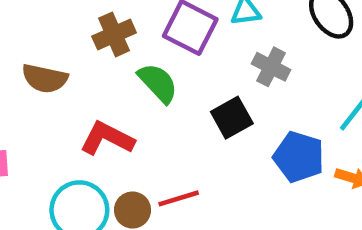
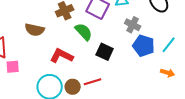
black square: (232, 118) -> (105, 52), moved, turned -36
blue pentagon: (299, 157) -> (144, 46), moved

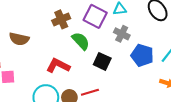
gray cross: (133, 25) -> (122, 34), moved
brown semicircle: (35, 30) -> (19, 39), moved

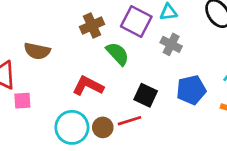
blue pentagon: (142, 55) -> (191, 90), moved, turned -30
black square: (102, 61) -> (146, 95), moved

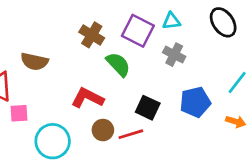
brown cross: (92, 26) -> (92, 35), turned -35
cyan circle: (72, 127) -> (53, 141), moved
brown circle: (103, 127) -> (103, 130), moved

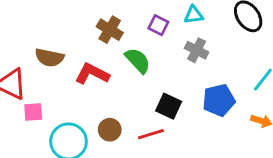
purple square: (138, 31) -> (158, 25), size x0.6
red L-shape: (88, 98) -> (92, 74), moved
brown circle: (103, 130) -> (110, 130), moved

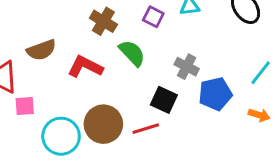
gray cross: (197, 50) -> (187, 67), moved
brown semicircle: (49, 58) -> (41, 50), turned -32
brown circle: (110, 130) -> (103, 124), size x1.6

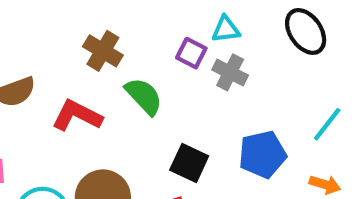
purple square: (153, 17) -> (191, 53), moved
gray cross: (187, 67) -> (230, 72), moved

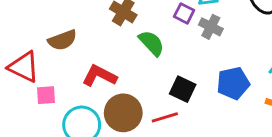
red L-shape: (77, 116) -> (99, 76), moved

